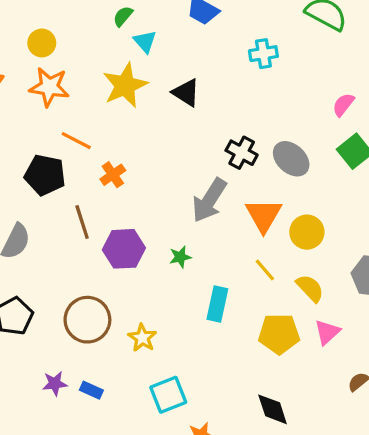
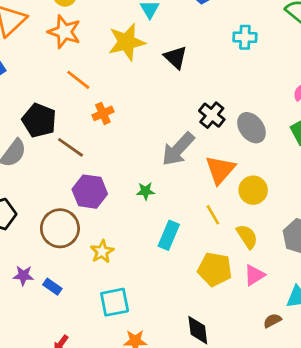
black pentagon: (45, 175) -> (39, 120), moved
brown line: (82, 222) -> (71, 147), turned -48
purple hexagon: (124, 249) -> (90, 192), moved

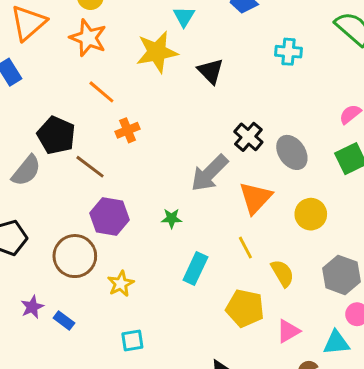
yellow circle: (253, 190) -> (311, 214), moved
pink triangle: (254, 275) -> (288, 331), moved
purple star: (23, 276) -> (32, 307), turned -30
cyan square: (115, 302) -> (132, 341), size x0.7

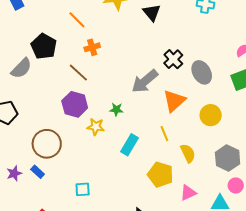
brown line: (90, 167) -> (78, 73), moved
brown circle: (75, 256) -> (47, 144), moved
yellow star: (121, 284) -> (96, 127), moved, turned 30
purple star: (32, 307) -> (14, 173), moved

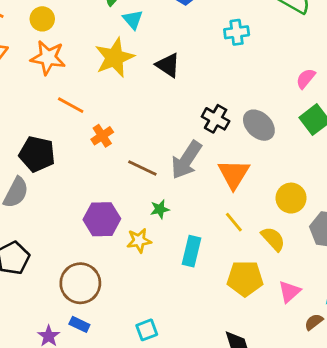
brown line: (78, 73) -> (142, 168), moved
yellow circle: (211, 115) -> (291, 198), moved

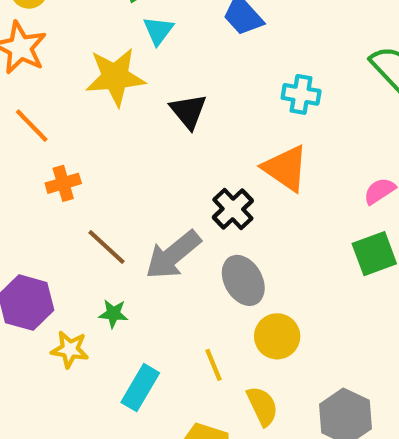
gray ellipse: (259, 125) -> (243, 280), moved
orange triangle: (234, 174) -> (286, 168), moved, turned -44
yellow circle: (291, 198) -> (277, 336), moved

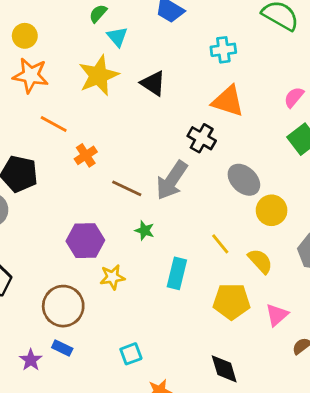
gray ellipse: (243, 280) -> (244, 180), moved
green star: (113, 314) -> (145, 230), turned 30
yellow circle: (277, 336) -> (272, 210), moved
yellow star: (70, 349) -> (112, 277), moved

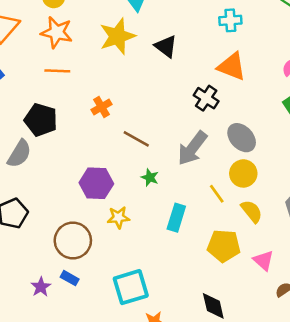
orange line: (54, 124) -> (57, 71), moved, turned -30
gray arrow: (172, 180) -> (192, 148), moved
yellow circle: (272, 210) -> (243, 173), moved
pink triangle: (277, 315) -> (263, 260), turned -40
cyan square: (131, 354) -> (131, 287), size x1.8

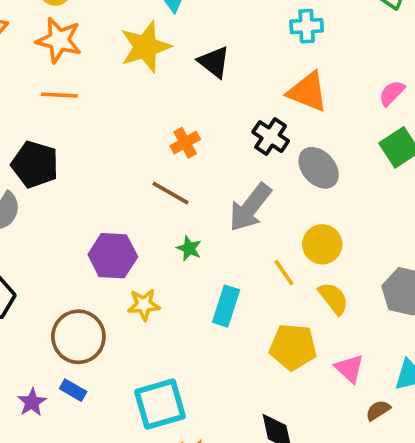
orange cross: (101, 107) -> (185, 143), moved
gray ellipse: (242, 138) -> (319, 168), moved

